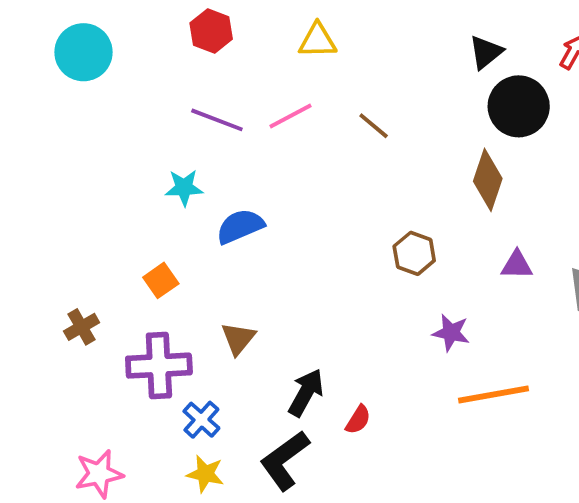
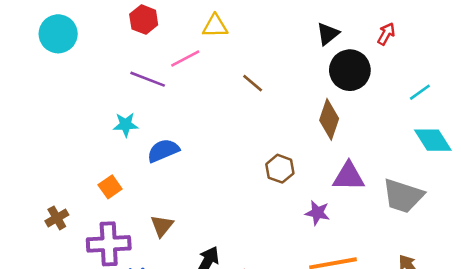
pink line: (290, 116) -> (185, 58), moved
purple triangle: (517, 265) -> (349, 176), size x1.5
purple star: (451, 333) -> (317, 213), moved

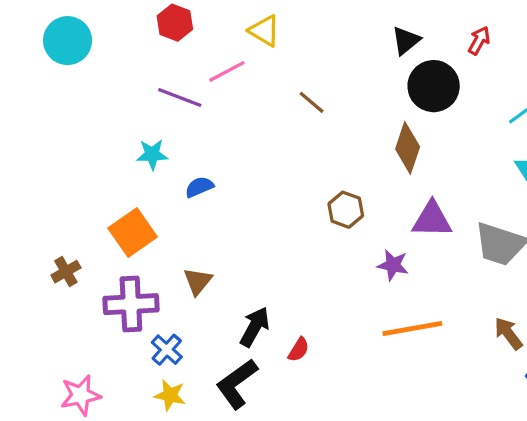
yellow triangle: (215, 26) -> (264, 31), turned 32
blue semicircle: (163, 151) -> (199, 187), size x0.7
orange square: (110, 187) -> (133, 233), size x1.6

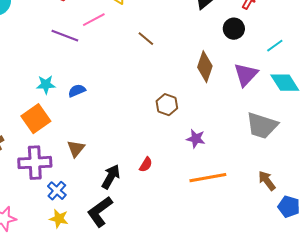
black circle: (434, 86) -> (234, 29), moved, size x0.7
cyan star: (152, 154) -> (46, 85), moved
purple triangle: (432, 219) -> (246, 75), moved, turned -48
red semicircle: (299, 350) -> (146, 165), moved

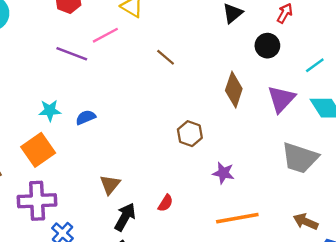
brown triangle: (76, 149) -> (110, 185), moved
brown arrow: (267, 181) -> (306, 222), turned -30

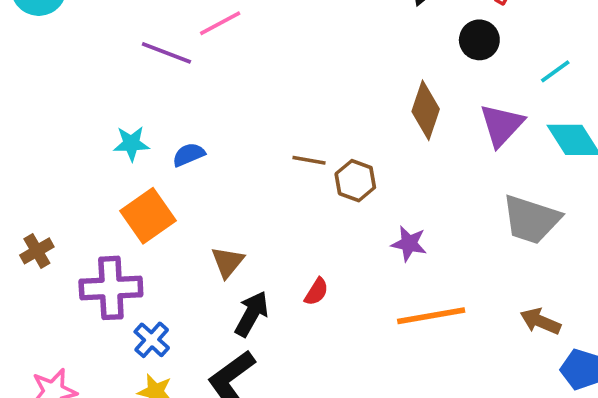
brown line: (166, 57) -> (309, 160), moved, turned -30
orange square: (38, 150) -> (148, 216), moved

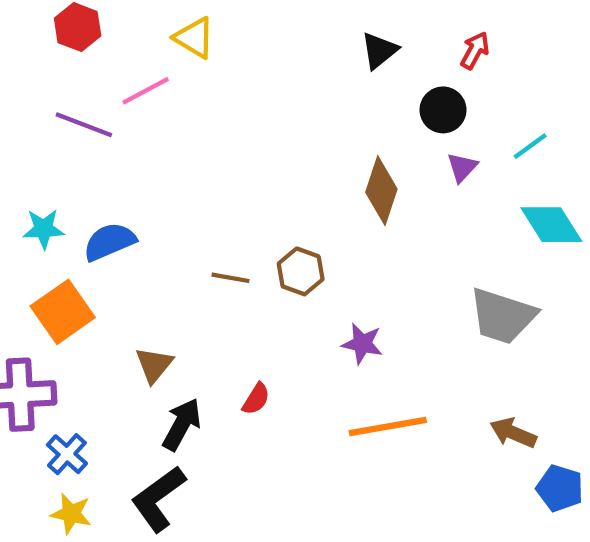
purple triangle: (502, 125) -> (462, 167), moved, size x0.6
blue semicircle: (189, 155) -> (109, 242), size x1.4
brown line: (309, 160) -> (231, 278), moved

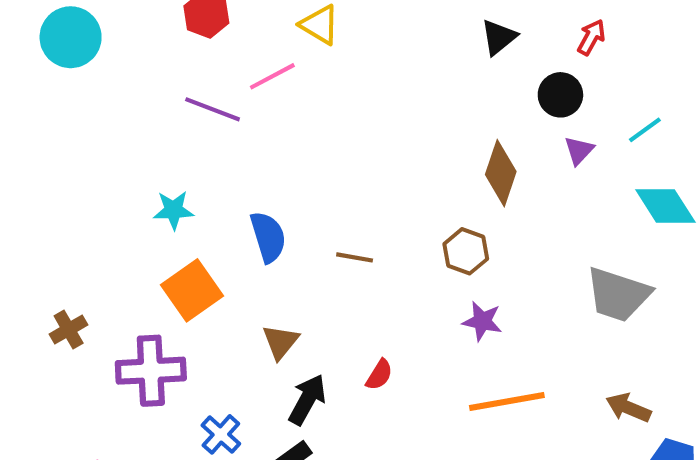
blue semicircle: (109, 242) -> (268, 237), moved, turned 96
brown hexagon: (301, 271) -> (466, 251), moved
blue cross: (67, 454) -> (221, 434), moved

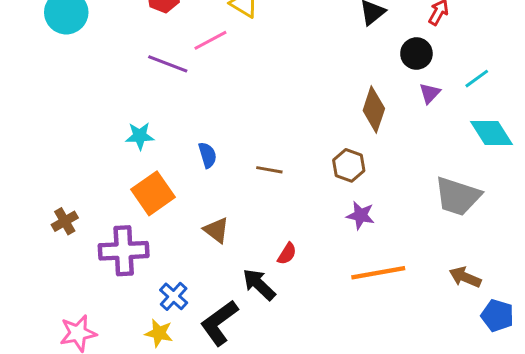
blue semicircle: (268, 237) -> (207, 155), size x0.7
brown triangle: (281, 342) -> (216, 230), turned -32
black arrow: (307, 399) -> (259, 285), moved, turned -75

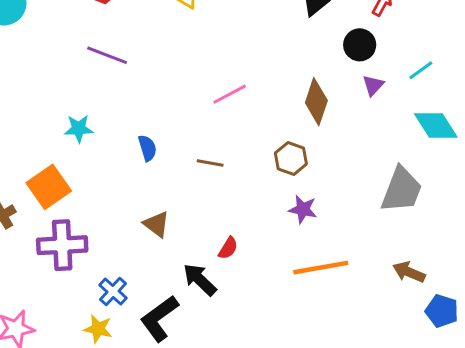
pink line: (210, 40) -> (230, 94), moved
orange square: (153, 193) -> (49, 187), moved
gray trapezoid: (458, 196) -> (402, 190), turned -87

